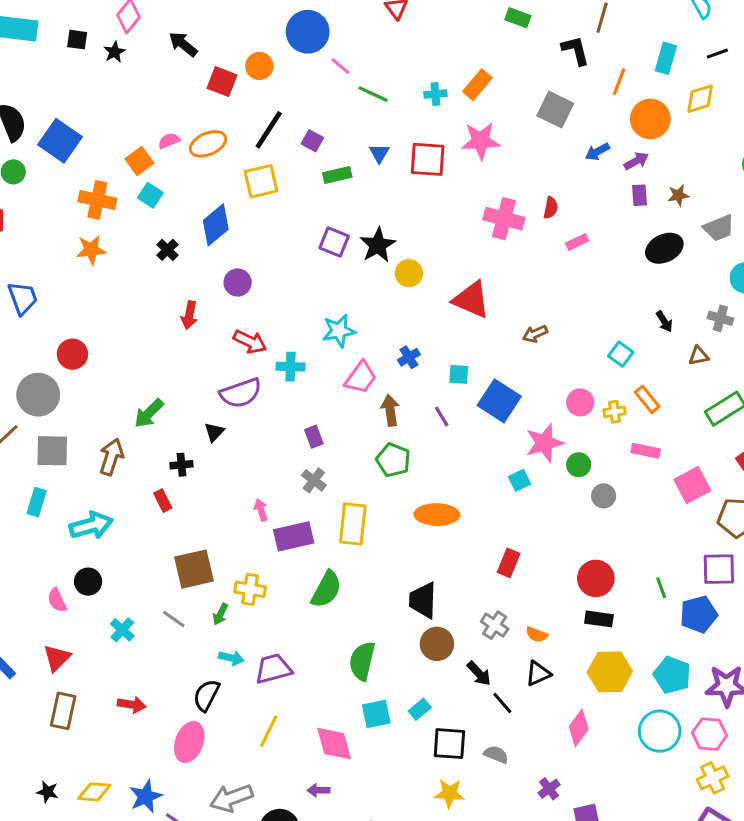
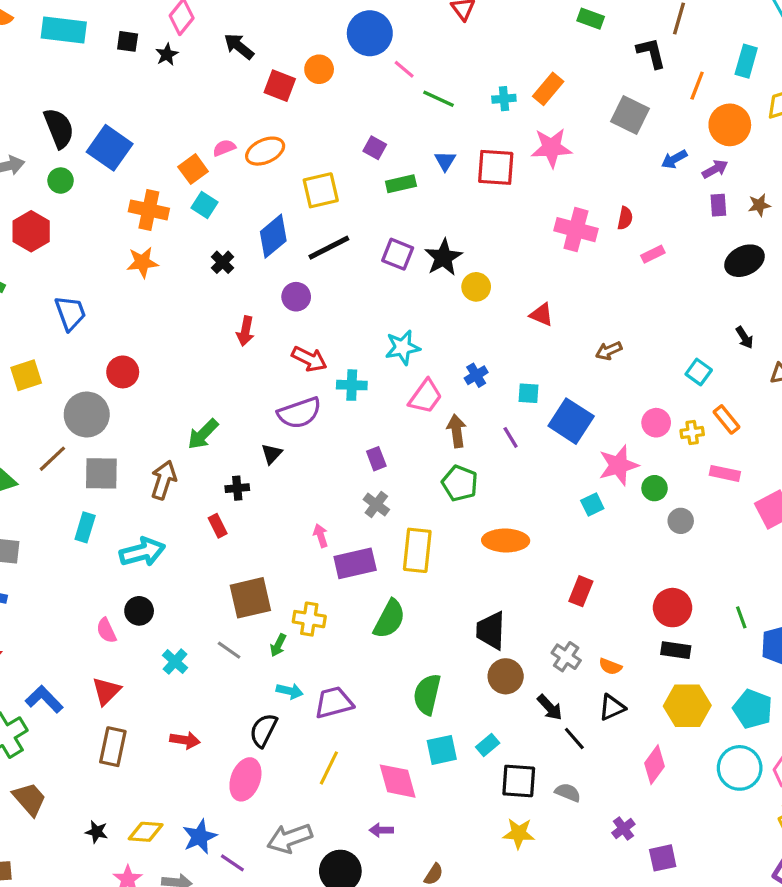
black line: (269, 130) -> (329, 248), moved, turned 30
red triangle: (471, 300) -> (542, 315), size x0.6

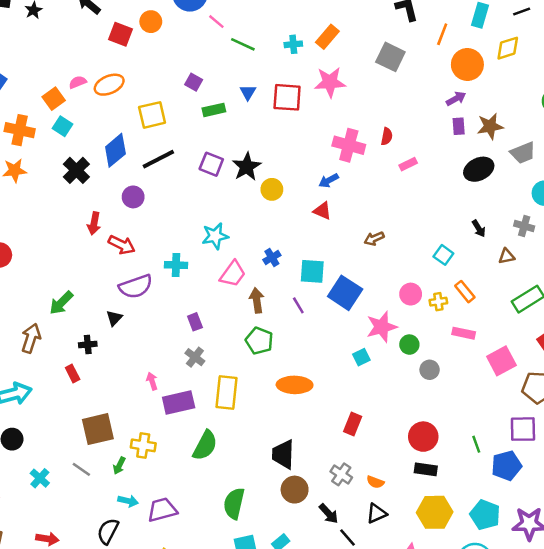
blue arrow: (674, 159) -> (329, 181), moved
brown star: (759, 205) -> (490, 126), size x1.5
black cross: (223, 262) -> (76, 170), size x1.5
red arrow: (309, 359) -> (122, 245), moved
cyan square: (529, 393) -> (312, 271), size x1.5

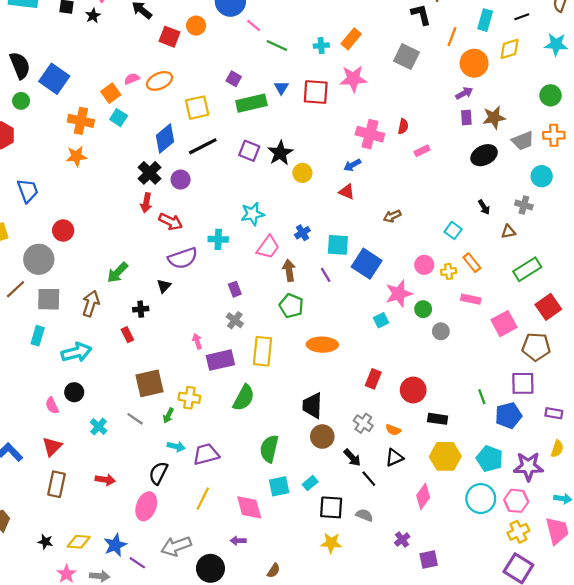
green rectangle: (214, 110) -> (251, 103), size x1.5
black cross: (76, 170) -> (150, 173), moved
red circle: (423, 437) -> (413, 390), moved

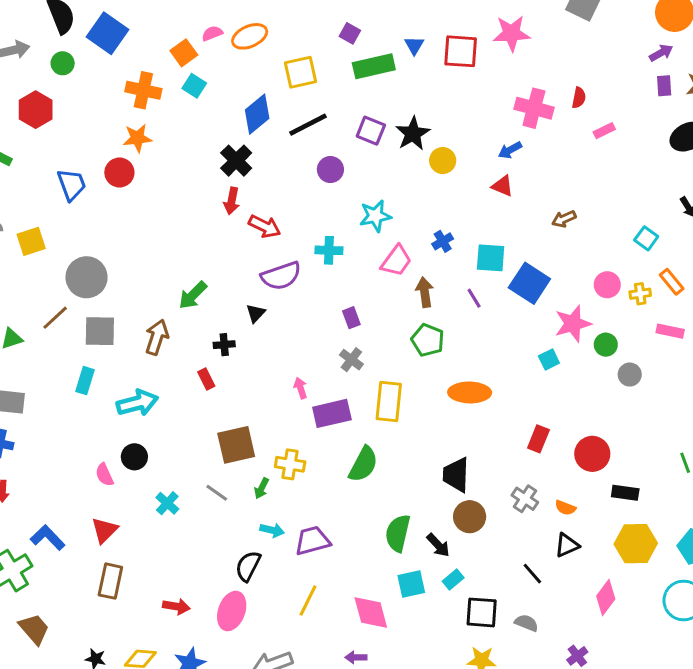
purple circle: (181, 180) -> (330, 170), moved
red circle: (63, 230) -> (119, 173), moved
black arrow: (352, 458) -> (438, 545), moved
red arrow: (105, 480) -> (176, 606), moved

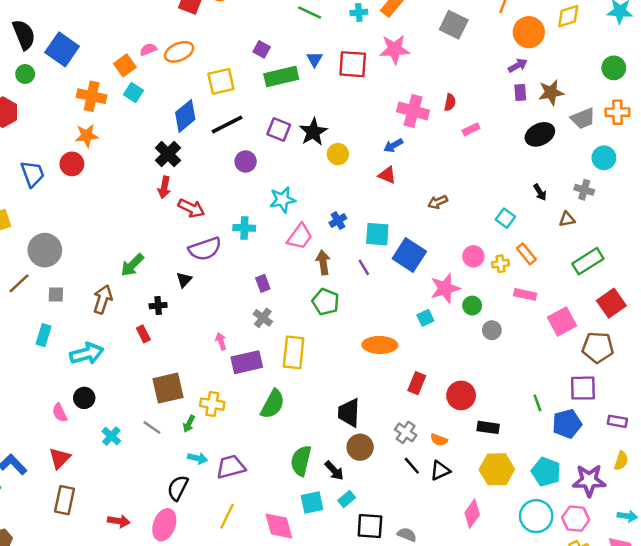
gray square: (100, 331) -> (56, 294), size x0.6
orange ellipse: (470, 392) -> (380, 345), moved
black line: (532, 574) -> (412, 466), moved

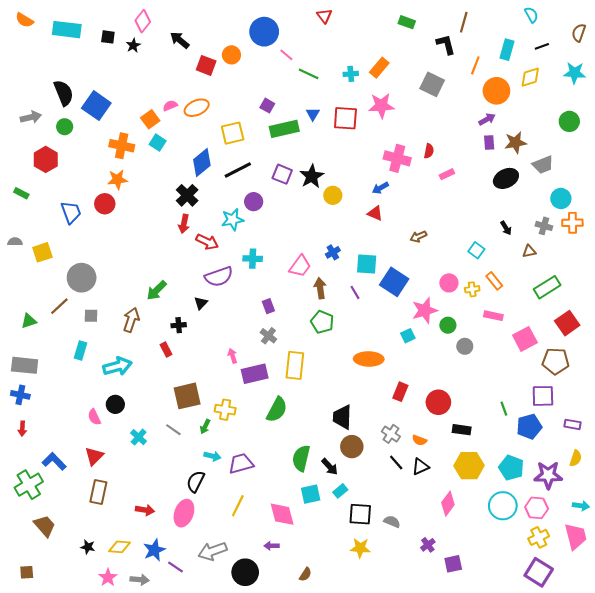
orange cross: (617, 112) -> (572, 223), moved
cyan star: (282, 200) -> (233, 220), moved

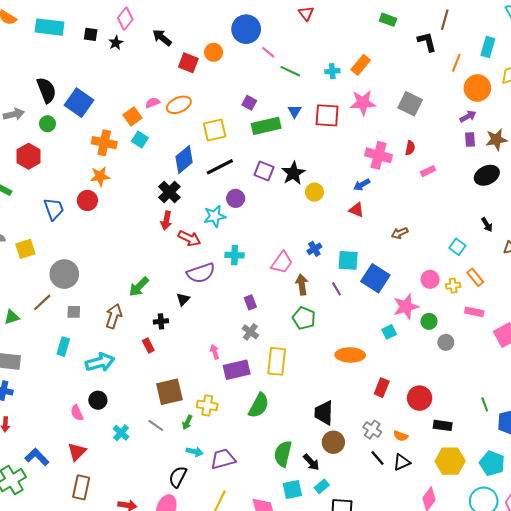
gray square: (432, 84) -> (410, 104), moved

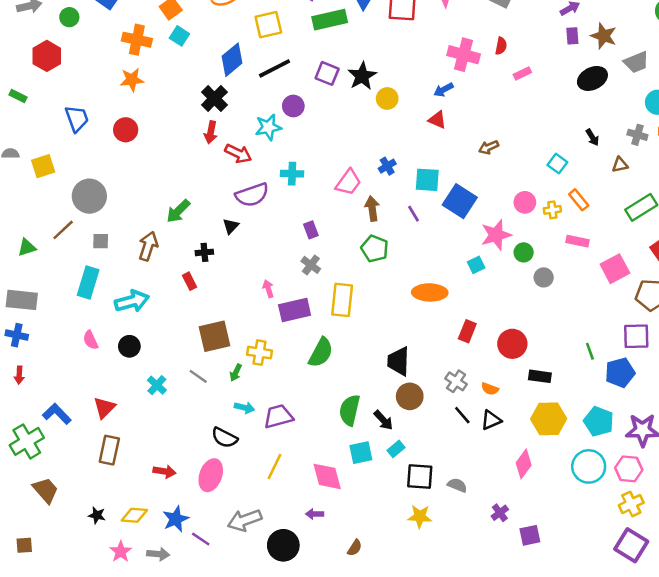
brown star: (496, 140) -> (604, 36), turned 30
red circle: (87, 200) -> (126, 130), moved
cyan rectangle: (63, 347) -> (88, 282), size x1.4
pink semicircle: (77, 413) -> (91, 340), moved
black semicircle: (178, 477) -> (224, 438), turned -90

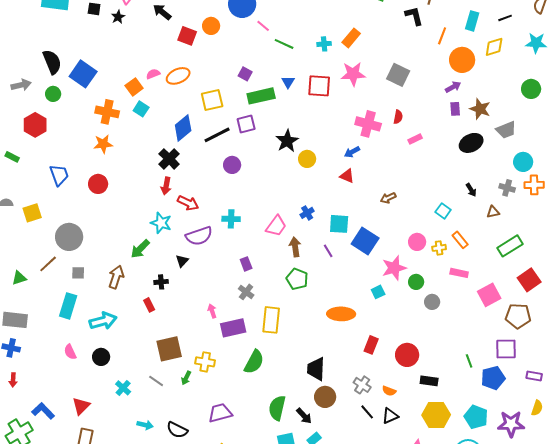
purple square: (327, 73) -> (246, 124), moved, turned -36
cyan star: (268, 127) -> (161, 223), moved, turned 30
cyan arrow: (245, 408) -> (145, 425), moved

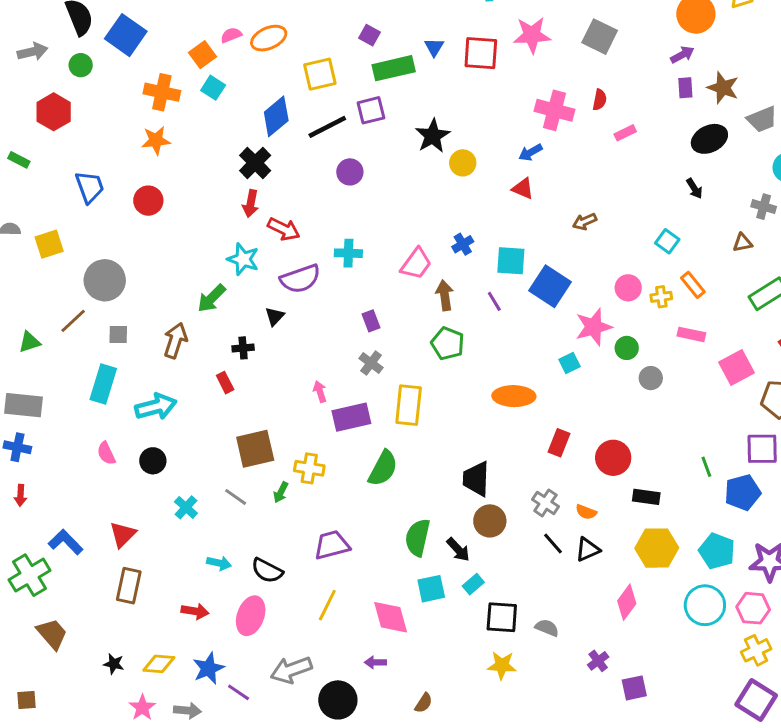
black arrow: (471, 190) -> (694, 189), moved

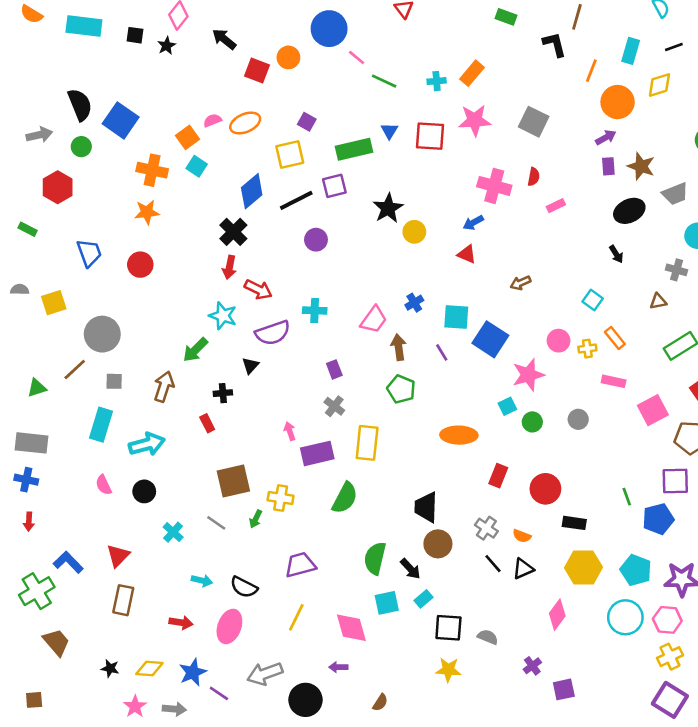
purple square: (369, 35) -> (307, 122), moved
green circle: (627, 348) -> (532, 422), moved

